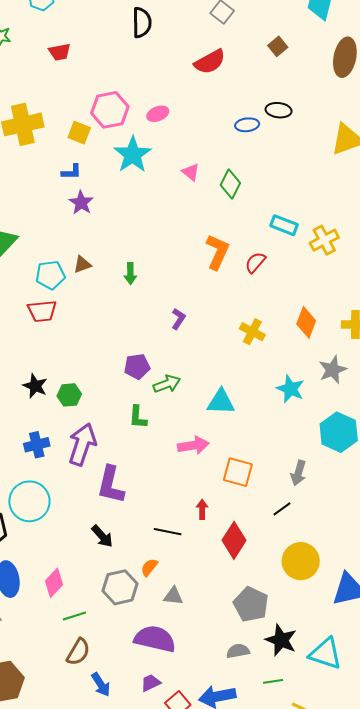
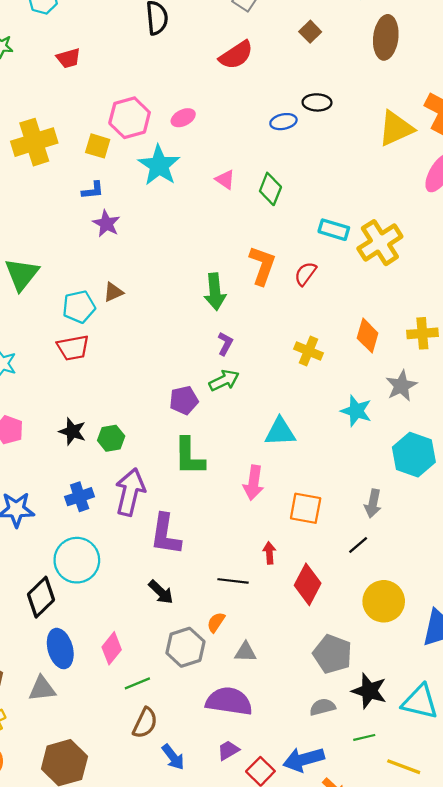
yellow cross: (324, 240) -> (380, 243), size x1.4
green arrow: (130, 274) -> (215, 292), moved, size x1.5
green arrow: (167, 384) -> (224, 380), moved
green L-shape: (138, 417) -> (189, 456), size x1.5
pink arrow: (193, 445) -> (254, 483), turned 112

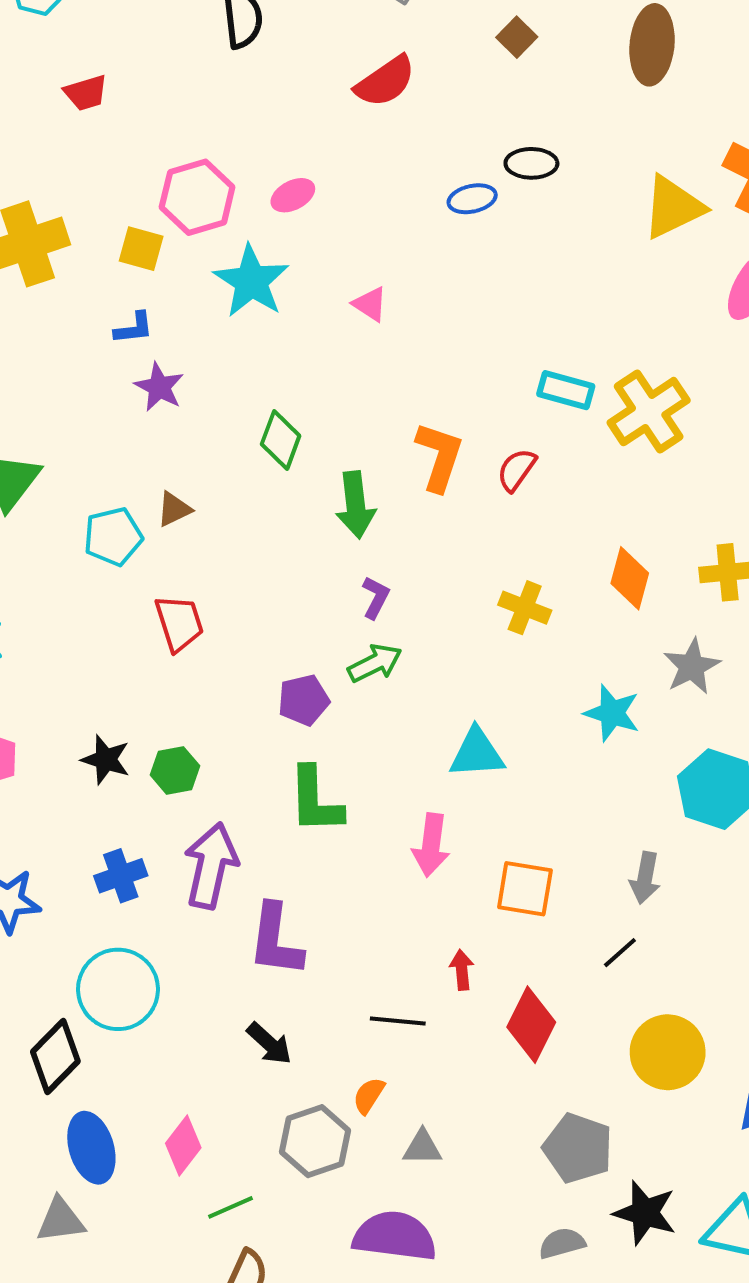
green diamond: (270, 189) -> (281, 440), moved
red trapezoid: (73, 348) -> (179, 623), moved, turned -96

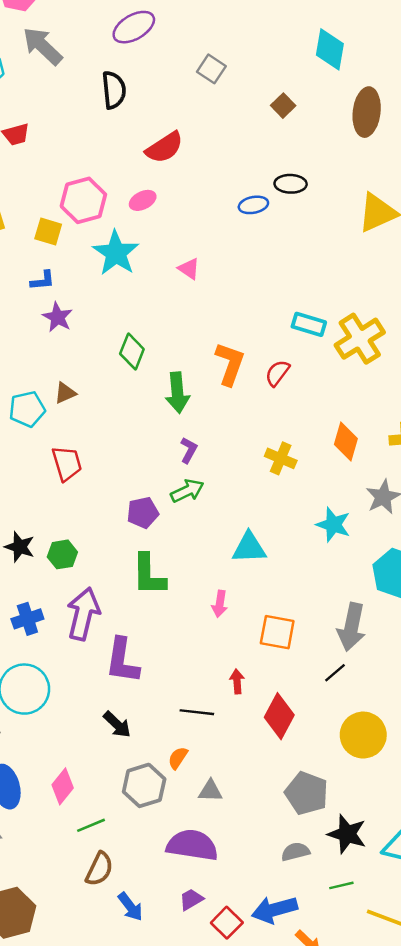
red semicircle: (385, 81) -> (164, 147), moved
pink arrow: (431, 845) -> (220, 604), size x0.7
gray arrow: (645, 878) -> (352, 627), size x1.5

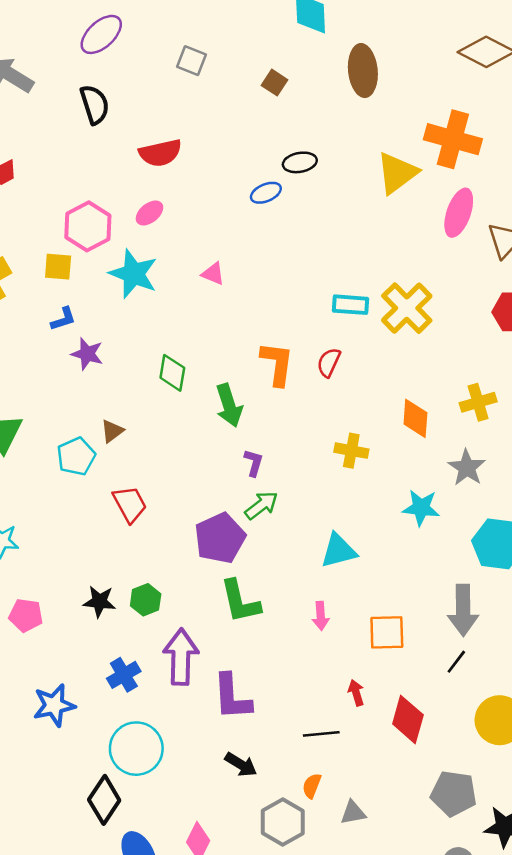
red semicircle: (164, 147) -> (160, 153), turned 33
purple pentagon: (143, 513) -> (220, 538), size x1.5

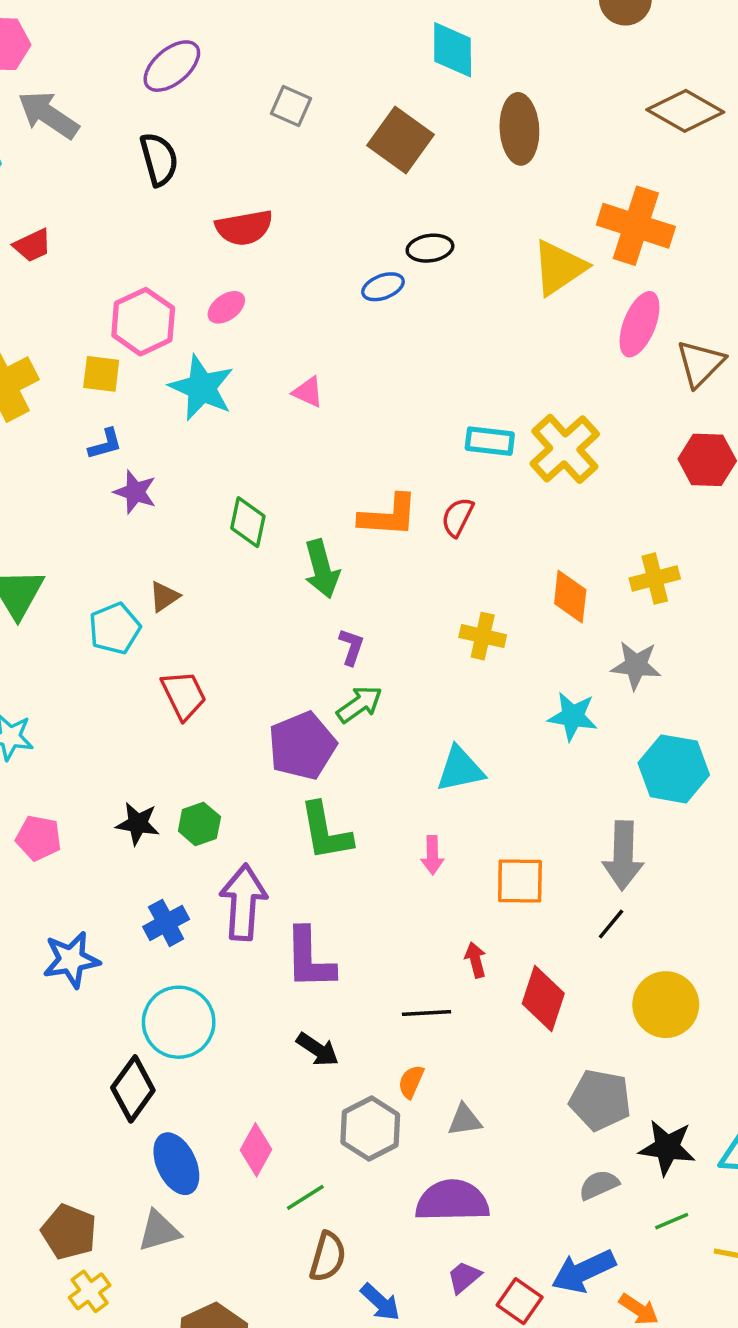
brown square: (274, 83) -> (401, 140), size x1.8
orange L-shape: (277, 364) -> (388, 516), turned 84
gray star: (467, 468) -> (636, 665), turned -30

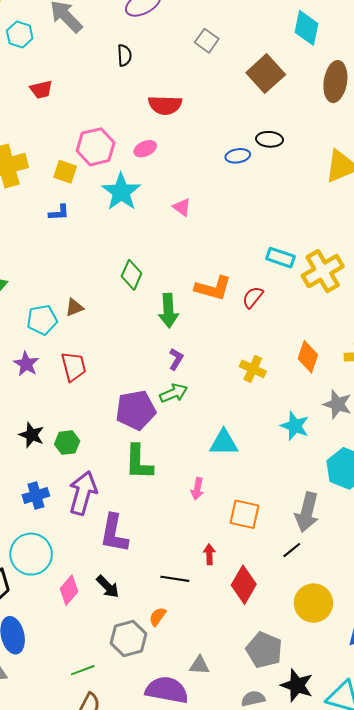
black semicircle: (159, 159) -> (124, 55), size x0.7
purple star: (135, 492) -> (26, 364), moved
gray triangle: (465, 1120) -> (199, 665), moved
pink diamond: (256, 1150) -> (69, 590), moved

